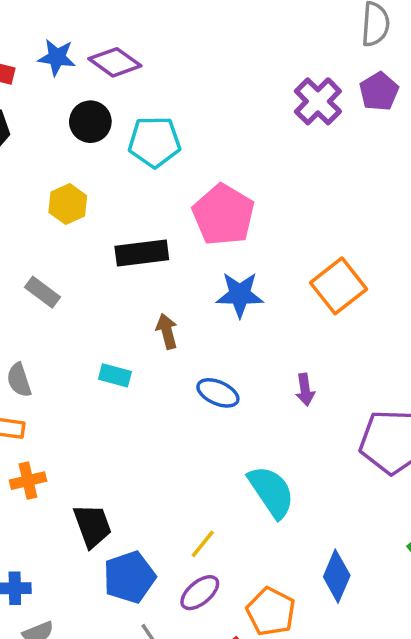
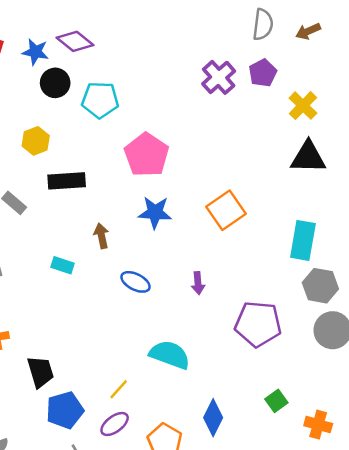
blue star: (57, 57) -> (35, 52), moved
black rectangle: (142, 253) -> (67, 181), moved
cyan semicircle: (271, 492) -> (170, 355), turned -39

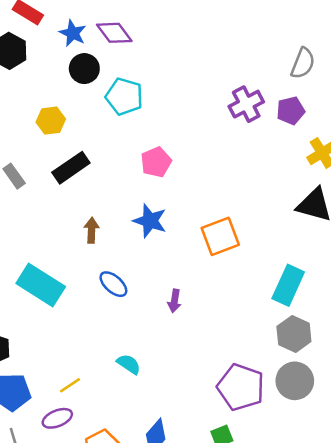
pink pentagon: (147, 155) -> (156, 162), size x0.7
black rectangle: (67, 181) -> (71, 168), turned -45
cyan rectangle: (63, 265) -> (41, 285), moved, size x2.0
purple pentagon: (258, 324) -> (241, 387), moved
cyan semicircle: (170, 355) -> (129, 364), size x0.6

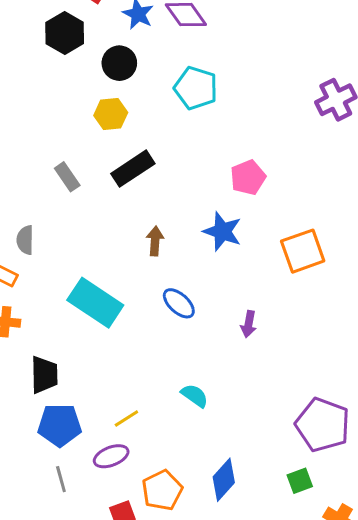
black circle: (84, 69) -> (119, 63), moved
pink pentagon: (156, 162) -> (248, 178), moved

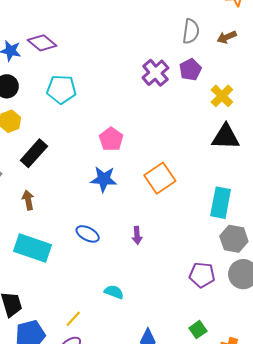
brown arrow: (155, 241) -> (28, 200), moved
purple pentagon: (323, 425) -> (202, 275), moved, size x0.7

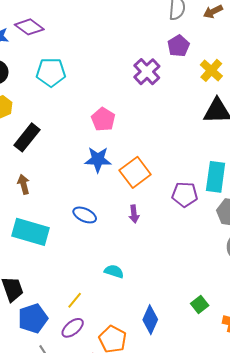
purple cross: (155, 73) -> (147, 72), moved
orange square: (160, 178) -> (135, 172), moved
purple pentagon: (202, 275) -> (185, 194), moved

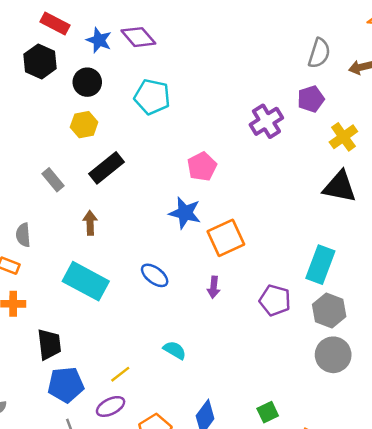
purple pentagon: (185, 194) -> (275, 300), moved

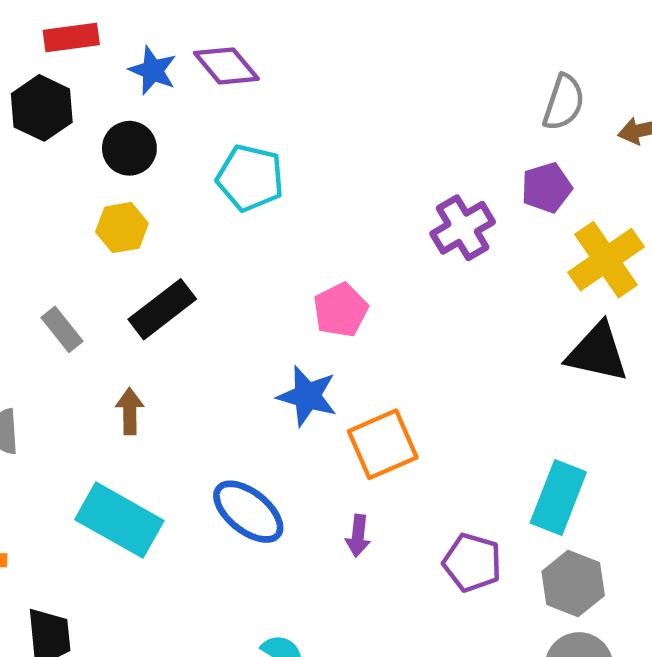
red rectangle: (55, 23) -> (71, 38), turned -36
yellow cross: (343, 137) -> (606, 260), size x1.4
blue ellipse: (155, 275) -> (248, 512), size x1.4

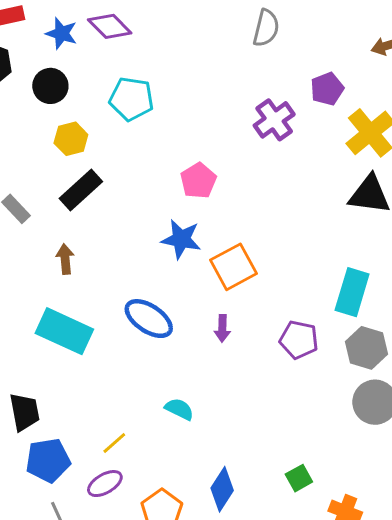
gray semicircle: (564, 102) -> (266, 28), moved
yellow hexagon: (122, 228) -> (71, 139), moved

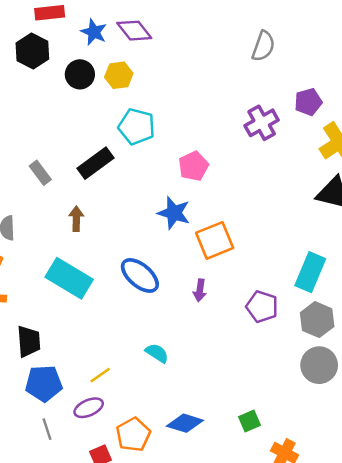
cyan pentagon: (131, 99) -> (137, 127), moved
yellow hexagon: (71, 139) -> (119, 75), moved
blue diamond: (222, 489) -> (185, 423), turned 68

